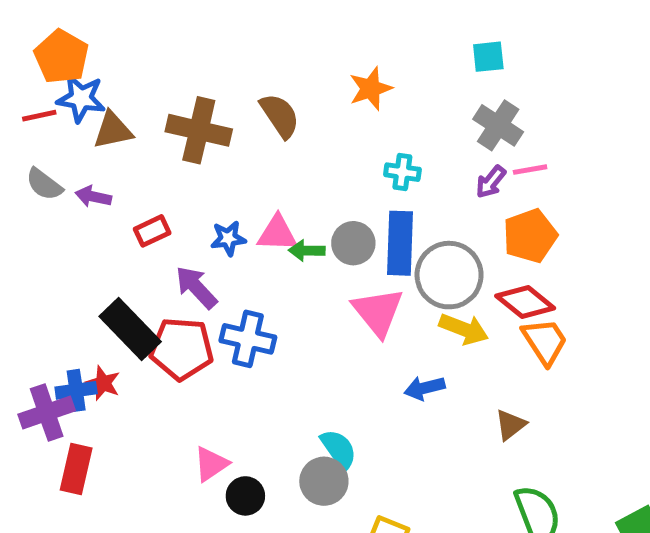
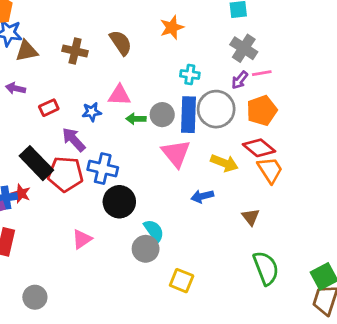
brown cross: (199, 130) -> (75, 51), size x0.7
pink triangle: (277, 233) -> (119, 95), moved
gray circle: (449, 275) -> (216, 109), moved
brown triangle: (510, 425) -> (251, 217), turned -30
black circle: (245, 496) -> (119, 202), moved, size x1.5

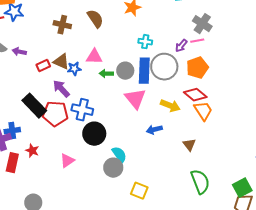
gray cross: (244, 48) -> (202, 24), moved
brown triangle: (27, 51) -> (61, 62), moved, turned 36
red star: (21, 193) -> (32, 151), moved

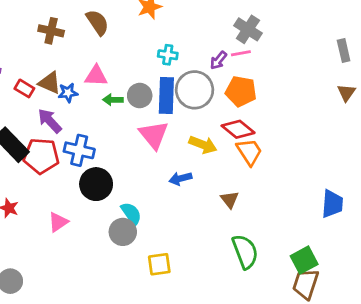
red rectangle: (43, 66) -> (24, 88), turned 56
orange pentagon: (197, 68) -> (241, 91), turned 30
yellow square: (139, 191) -> (159, 264), turned -30

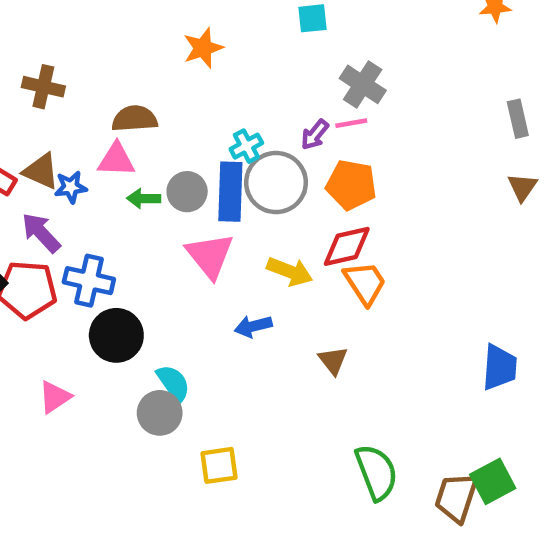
brown semicircle: (97, 22) -> (135, 119), moved, turned -60
cyan cross: (168, 55) -> (246, 146), moved, turned -36
red diamond: (238, 129) -> (347, 246), turned -52
green semicircle: (245, 252) -> (376, 472), moved
green square: (304, 260) -> (493, 481), moved

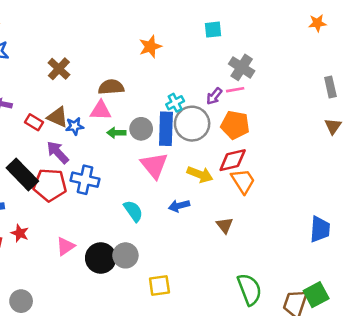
brown cross: (43, 87) -> (59, 69), turned 30
black circle: (116, 335) -> (101, 258), moved
cyan semicircle: (173, 383) -> (133, 211), moved

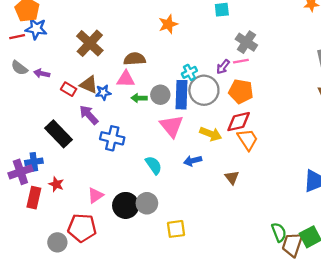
brown cross: (59, 69) -> (90, 43), size x1.4
red pentagon: (50, 185) -> (82, 228), moved
green semicircle: (249, 289) -> (279, 232), moved, size x0.7

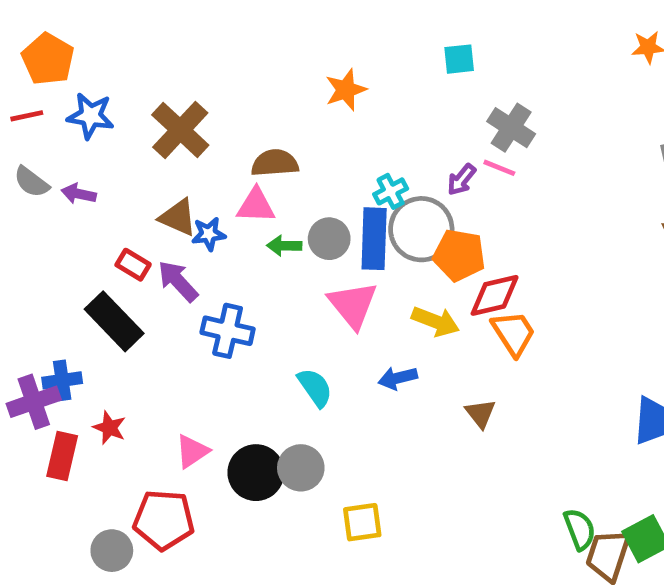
blue star: (36, 29) -> (91, 116), moved
pink line: (241, 61) -> (499, 168), turned 32
red rectangle: (69, 89) -> (133, 265), moved
orange pentagon: (241, 91) -> (459, 255), moved

